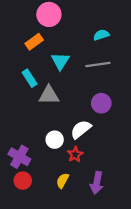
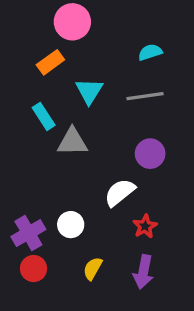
white circle: (55, 140) -> (71, 225), moved
red star: (75, 154) -> (145, 226), moved
purple cross: (19, 157) -> (28, 233), turned 30

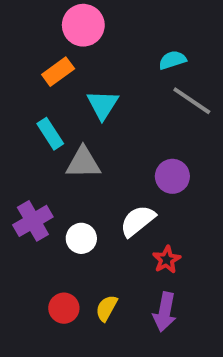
gray line: (145, 96) -> (192, 101), moved, turned 42
white circle: (71, 225) -> (81, 238), moved
purple cross: (28, 233) -> (33, 221), moved
red circle: (34, 269) -> (64, 308), moved

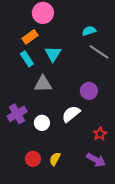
cyan rectangle: (50, 134) -> (27, 59), moved
red star: (167, 260) -> (100, 134), moved
purple arrow: (165, 312) -> (96, 160), moved, turned -72

